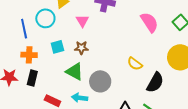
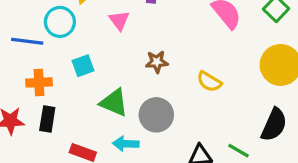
blue line: (24, 29) -> (27, 41), turned -66
brown star: (81, 48) -> (157, 62), moved
black semicircle: (155, 82) -> (274, 125), moved

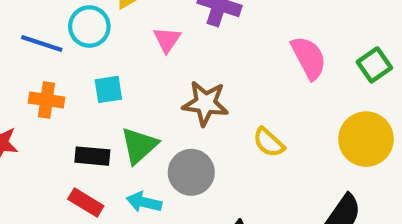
brown star: (157, 62) -> (205, 103), size x1.5
green triangle: (114, 103) -> (139, 146), turned 44
black rectangle: (47, 119) -> (92, 156), moved, turned 75

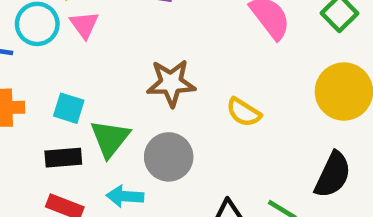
pink triangle: (167, 40) -> (84, 25), moved
cyan square: (108, 89) -> (69, 108), moved, turned 36

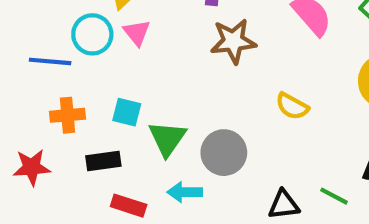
brown star: (171, 83) -> (233, 41), moved
black rectangle: (63, 158) -> (103, 161), moved

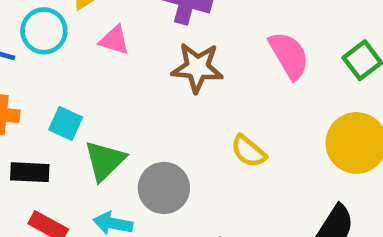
pink triangle: (137, 33) -> (114, 40), moved, turned -44

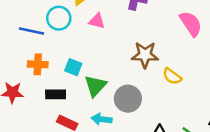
brown star: (197, 68) -> (145, 55), moved

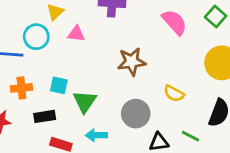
yellow semicircle: (172, 76) -> (174, 93), moved
gray circle: (128, 99) -> (136, 114), moved

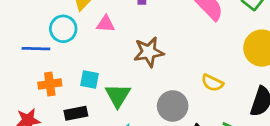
brown star: (132, 62) -> (149, 52), moved

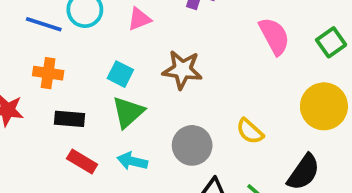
pink triangle: (106, 24) -> (139, 19), turned -42
cyan square: (89, 80) -> (120, 74), moved

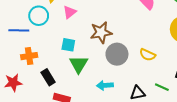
black rectangle: (70, 119) -> (48, 77), turned 70
gray circle: (192, 145) -> (117, 54), moved
cyan arrow: (132, 161) -> (105, 85), moved

